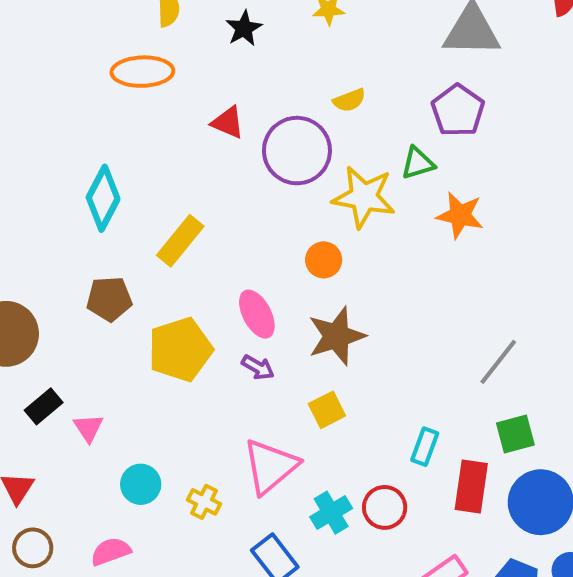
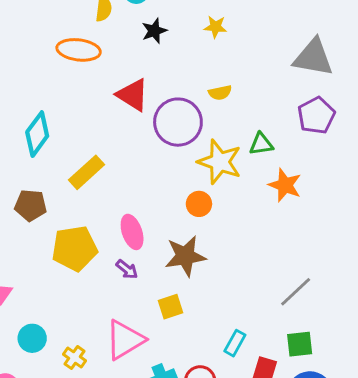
purple pentagon: (458, 111) -> (316, 115), moved
red triangle: (228, 123) -> (133, 95), size x1.4
orange circle: (324, 260) -> (199, 204), moved

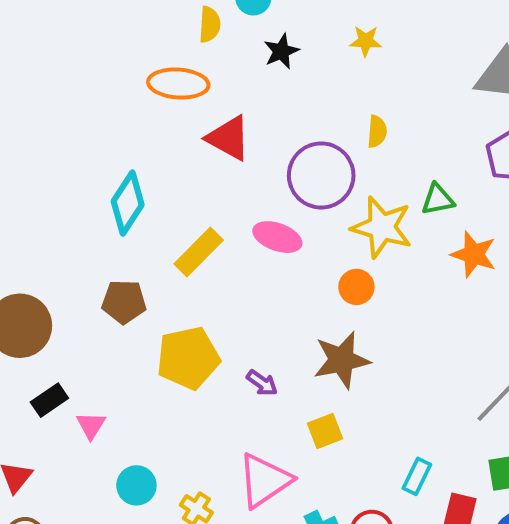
yellow semicircle: (220, 93) -> (377, 132), turned -70
red triangle: (133, 95) -> (228, 138), moved
pink ellipse: (132, 232) -> (277, 237), moved, turned -48

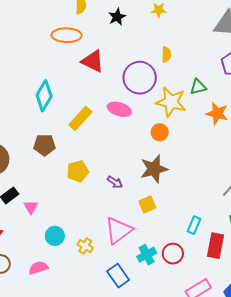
yellow pentagon: (188, 358) -> (78, 171), size x0.7

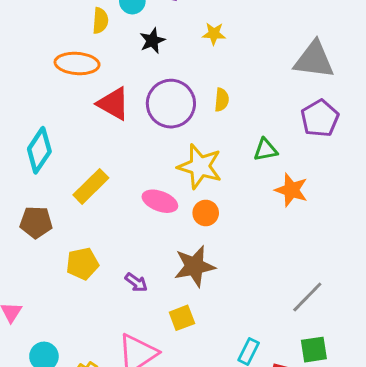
purple circle: (140, 78) -> (171, 104), moved
yellow star: (171, 102) -> (200, 166), moved
pink ellipse: (119, 109) -> (160, 201), moved

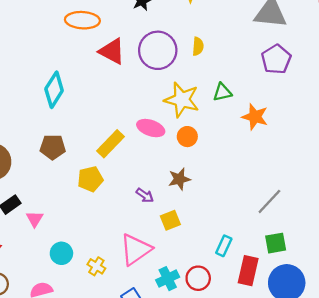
green triangle: (266, 150) -> (222, 92), moved
yellow rectangle: (91, 186) -> (110, 144), moved
brown star: (194, 266) -> (179, 179), size x0.7
purple arrow: (136, 282) -> (145, 195), moved

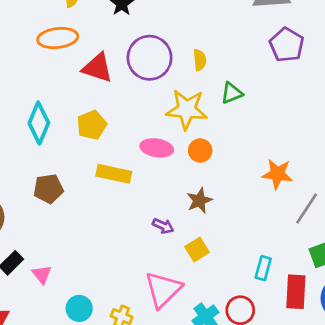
yellow semicircle: (198, 46) -> (200, 60), moved
orange star: (255, 117) -> (277, 174), moved
yellow rectangle: (110, 144) -> (114, 174), turned 68
yellow pentagon: (90, 179) -> (92, 125), moved

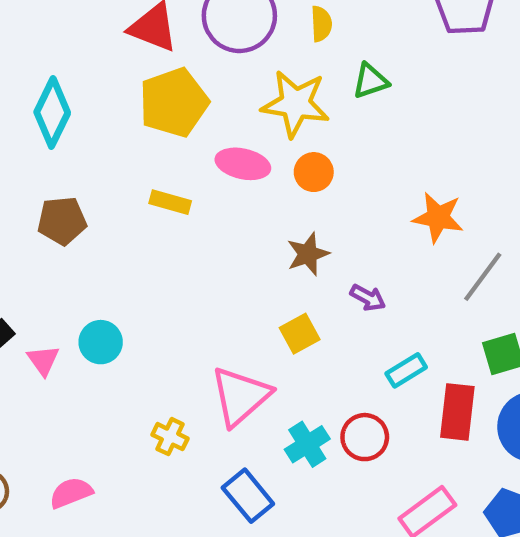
yellow pentagon: (92, 125) -> (174, 103), moved, size x1.4
yellow rectangle: (114, 174) -> (170, 202), size x0.7
purple arrow: (163, 226) -> (368, 298), moved
cyan rectangle: (263, 268) -> (406, 370), turned 40
cyan circle: (79, 308) -> (101, 342), moved

